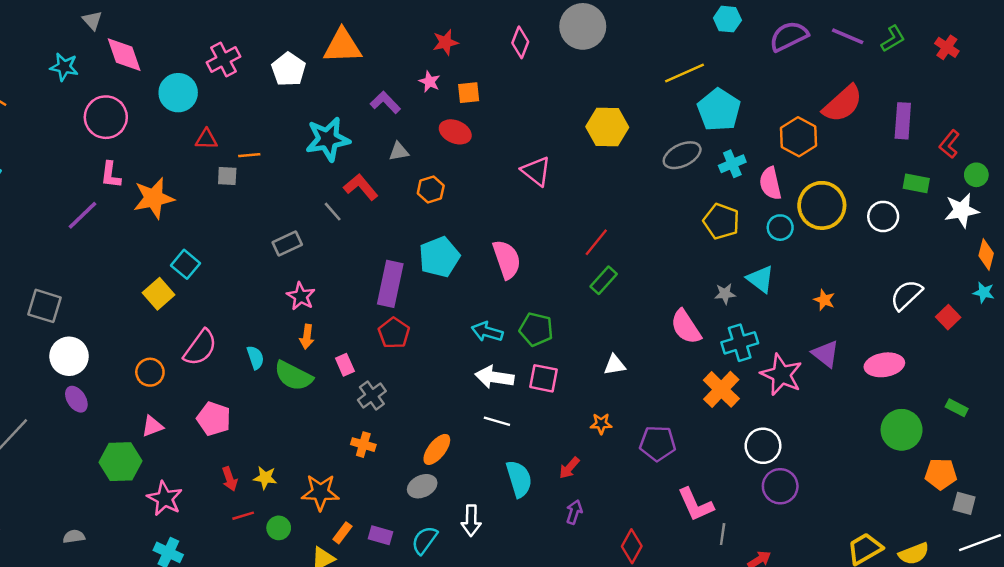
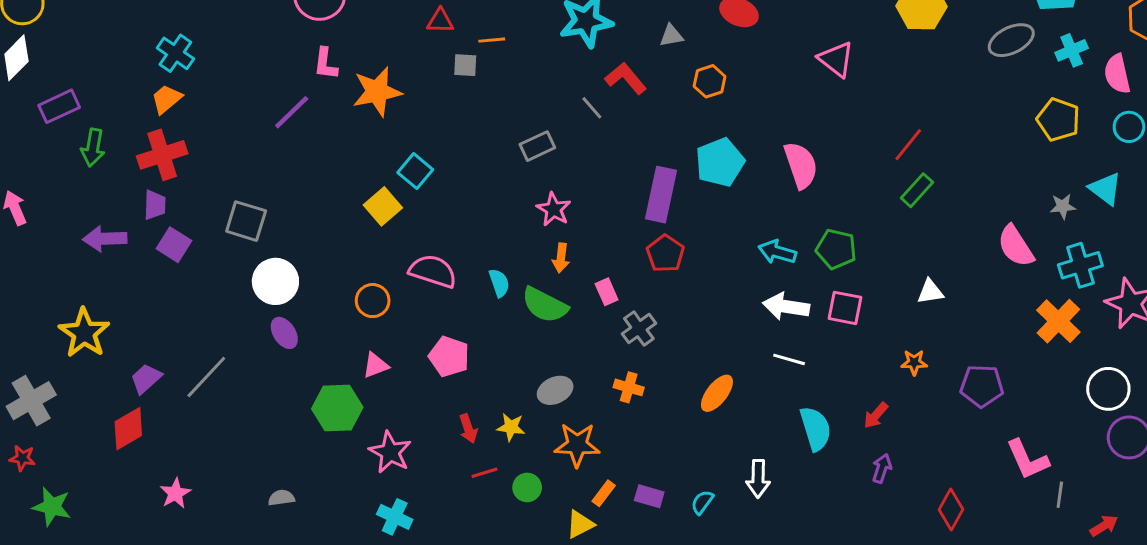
pink semicircle: (200, 348) -> (433, 271), turned -108
gray ellipse: (422, 486) -> (555, 390), moved
cyan semicircle: (425, 540) -> (702, 502), size x0.7

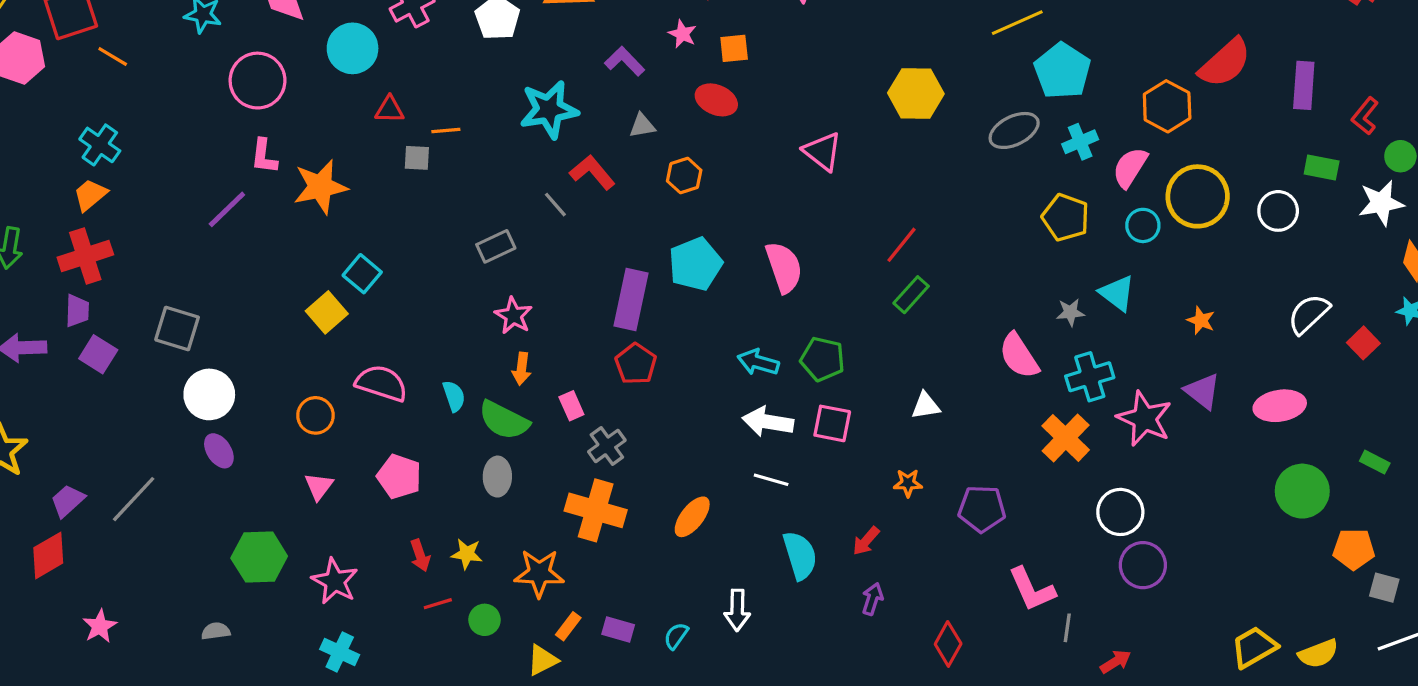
pink semicircle: (1117, 74) -> (1130, 167), turned 45
pink triangle: (376, 365) -> (319, 486), turned -32
orange cross: (629, 387) -> (596, 510), size x1.8
gray ellipse: (555, 390) -> (497, 477), moved, turned -64
green hexagon: (337, 408) -> (259, 557), moved

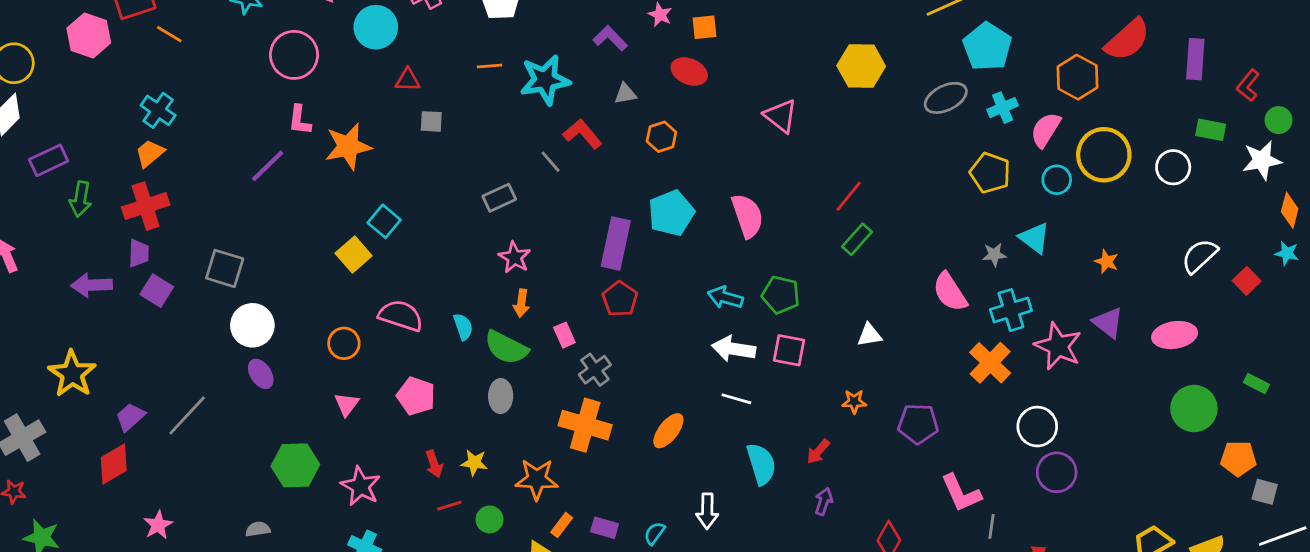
orange line: (446, 130) -> (490, 66), moved

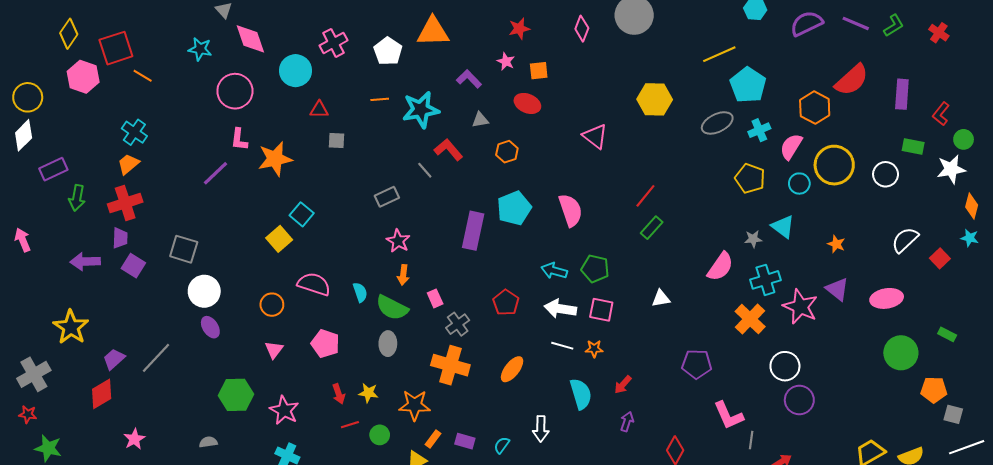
pink semicircle: (950, 292) -> (720, 267), turned -112
red pentagon: (620, 299) -> (506, 303), moved
orange star: (854, 402) -> (594, 349), moved

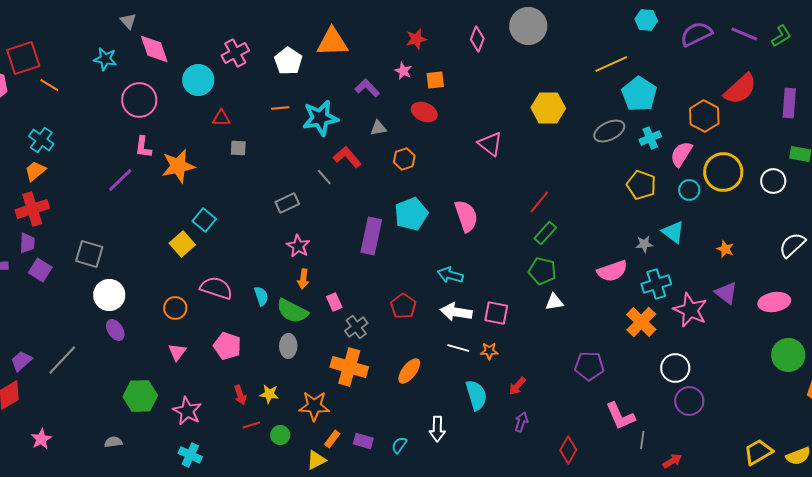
pink semicircle: (720, 267) -> (612, 271), turned 36
green pentagon: (595, 269) -> (542, 271), moved

